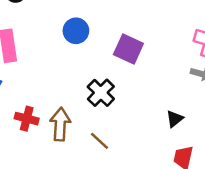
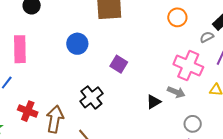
purple square: (128, 49) -> (119, 64), size x0.7
black triangle: (175, 119) -> (154, 102), moved

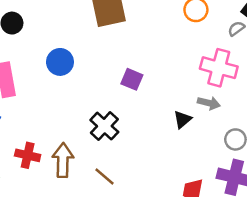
blue circle: (77, 44) -> (60, 62), moved

